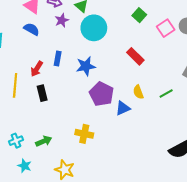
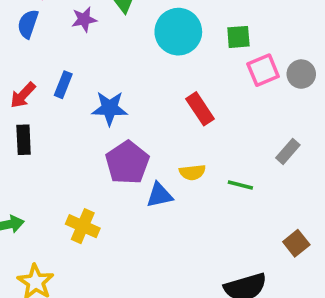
green square: (139, 15) -> (238, 37), moved, turned 32
cyan circle: (94, 28) -> (178, 32), moved
blue semicircle: (31, 29) -> (28, 24), turned -112
yellow semicircle: (138, 92) -> (192, 172), turned -88
green line: (166, 94) -> (240, 185), turned 32

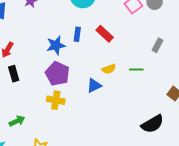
blue rectangle: (63, 85) -> (77, 34), moved
purple pentagon: (127, 163) -> (57, 74), moved
yellow cross: (83, 226) -> (56, 100), moved

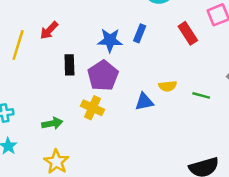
red rectangle: (105, 34) -> (188, 33), moved
black rectangle: (14, 74) -> (69, 65), moved
green arrow: (17, 121) -> (52, 123), moved

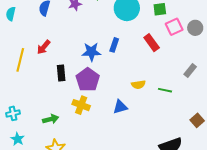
blue triangle: (144, 102) -> (120, 107), moved

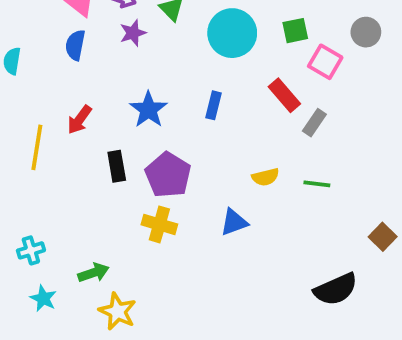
pink square: (174, 27) -> (325, 62), turned -30
gray circle: (195, 28) -> (366, 32), moved
blue star: (91, 52) -> (148, 110), moved, turned -30
gray rectangle: (190, 71) -> (314, 123), moved
green arrow: (51, 119) -> (93, 273), moved

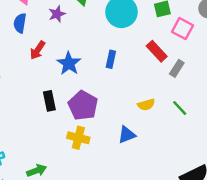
red arrow: (79, 120) -> (38, 50), moved
green line: (317, 184) -> (180, 108), turned 42

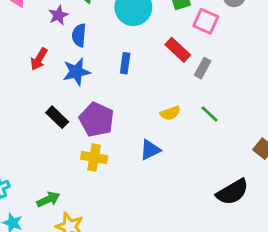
blue semicircle: (20, 23) -> (79, 35), moved
blue star: (69, 63) -> (76, 72), turned 30
black rectangle: (49, 101) -> (57, 117), turned -30

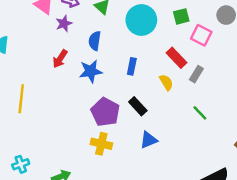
purple star: (58, 15) -> (64, 24), moved
yellow semicircle: (170, 113) -> (166, 82), moved, turned -105
black rectangle: (57, 117) -> (138, 106), moved

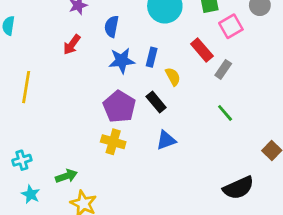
pink square: (201, 35) -> (231, 26), turned 30
blue star: (91, 71) -> (122, 61), moved
yellow semicircle: (166, 82) -> (173, 77), moved

